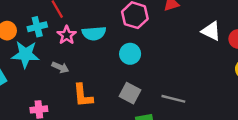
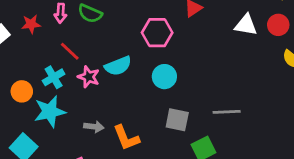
gray arrow: (60, 67) -> (94, 127), moved

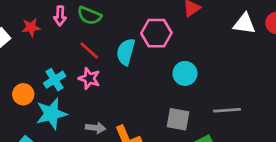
red line: (70, 51) -> (89, 51), moved
cyan semicircle: (118, 66) -> (126, 52), moved, turned 128
cyan circle: (164, 77) -> (185, 73), moved

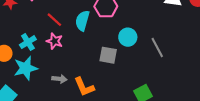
gray line: (227, 110) -> (157, 47), moved, turned 66
gray square: (178, 119) -> (108, 55), moved

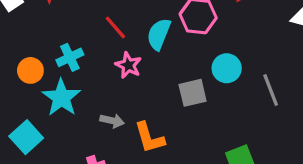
pink star: (55, 41) -> (128, 65), moved
gray square: (108, 55) -> (193, 93), turned -30
cyan star: (26, 68) -> (61, 98), turned -30

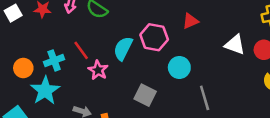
red line: (115, 27) -> (81, 50), moved
cyan circle: (227, 68) -> (179, 67), moved
gray square: (193, 93) -> (145, 95), turned 35

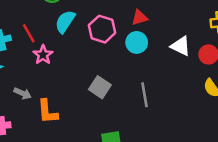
cyan semicircle: (123, 48) -> (65, 22), moved
cyan circle: (179, 67) -> (137, 42), moved
gray square: (145, 95) -> (100, 87), moved

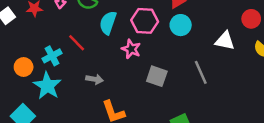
white triangle: (181, 46) -> (225, 41), moved
pink star: (43, 55) -> (131, 49), moved
gray arrow: (23, 93) -> (95, 79), moved

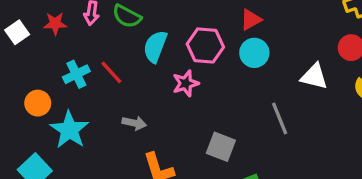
pink star: (131, 49) -> (186, 83), turned 30
cyan cross: (52, 56) -> (76, 74), moved
gray square: (157, 76) -> (221, 147), moved

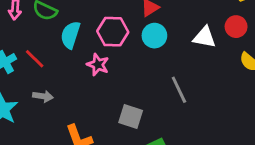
white triangle: (314, 76) -> (204, 37), moved
pink star: (186, 83) -> (98, 65), turned -30
gray arrow: (134, 123) -> (43, 96), moved

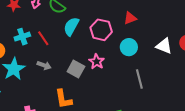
cyan circle: (154, 36) -> (129, 47), moved
pink star: (98, 65) -> (97, 62), moved
gray square: (131, 116) -> (76, 69), moved

